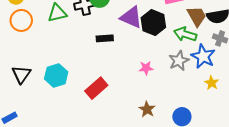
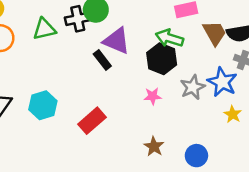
purple triangle: (131, 17) -> (116, 41), moved
black hexagon: (153, 23) -> (162, 59), moved
green arrow: (185, 34) -> (169, 38), moved
black rectangle: (105, 38) -> (102, 60), turned 56

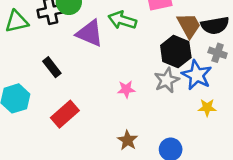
green arrow: (169, 38) -> (122, 20), moved
black hexagon: (162, 59) -> (176, 52), moved
black rectangle: (102, 60) -> (52, 67), moved
yellow star: (233, 114) -> (207, 108), turned -30

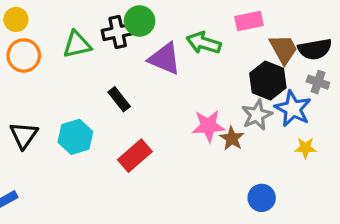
pink star: (126, 89) -> (208, 126), size x1.5
brown star: (128, 140) -> (232, 138), moved

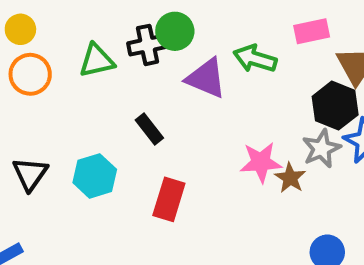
red rectangle: (135, 156) -> (169, 199), turned -32

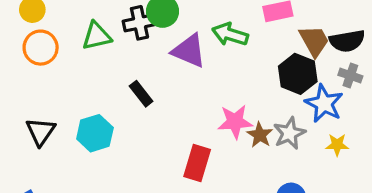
gray star: (321, 149) -> (289, 133), moved
red rectangle: (169, 199) -> (197, 163), moved

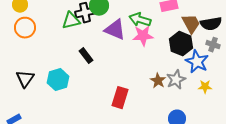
green triangle: (97, 36) -> (71, 21), moved
pink star: (235, 122) -> (143, 36), moved

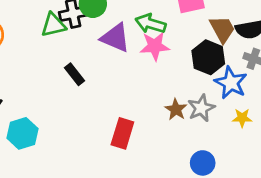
cyan hexagon: (58, 80) -> (22, 133), moved

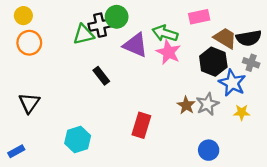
brown trapezoid: (222, 29) -> (225, 38), turned -30
pink star: (155, 46) -> (168, 52), turned 30
cyan hexagon: (22, 133) -> (78, 139), moved

